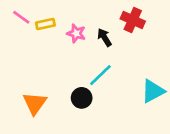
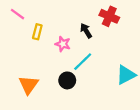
yellow rectangle: (45, 24) -> (37, 32), moved, turned -64
pink star: (76, 33) -> (63, 44), moved

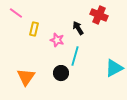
cyan line: (83, 62) -> (75, 56), turned -30

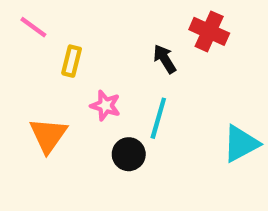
pink star: (57, 40) -> (105, 106), moved
orange triangle: (26, 77) -> (48, 135), moved

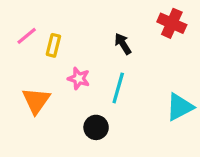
pink line: (33, 27) -> (27, 36), moved, turned -75
red cross: (209, 31) -> (172, 23), moved
black circle: (129, 154) -> (96, 127), moved

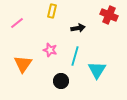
black arrow: (123, 44) -> (78, 28), turned 112
yellow rectangle: (53, 45) -> (52, 11), moved
cyan triangle: (180, 107) -> (97, 70), moved, turned -30

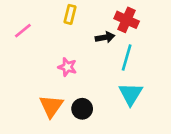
red cross: (109, 15) -> (127, 20), moved
cyan line: (75, 56) -> (127, 58), moved
orange triangle: (23, 64) -> (51, 106), moved

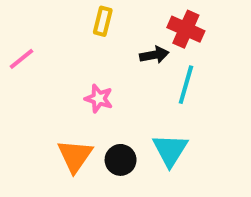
pink line: (23, 31) -> (21, 59), moved
cyan triangle: (131, 94) -> (170, 150), moved

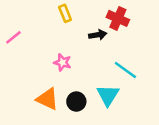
yellow rectangle: (103, 21) -> (65, 13), turned -36
cyan line: (186, 85) -> (125, 70), moved, turned -70
orange triangle: (75, 156) -> (47, 99), turned -40

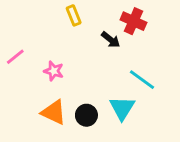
black arrow: (98, 35) -> (111, 40), turned 48
pink line: (13, 37) -> (15, 57), moved
pink star: (63, 62) -> (54, 71), moved

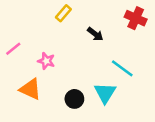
yellow rectangle: (74, 15) -> (63, 13), turned 63
red cross: (133, 21) -> (136, 18), moved
orange triangle: (54, 112) -> (30, 89), moved

